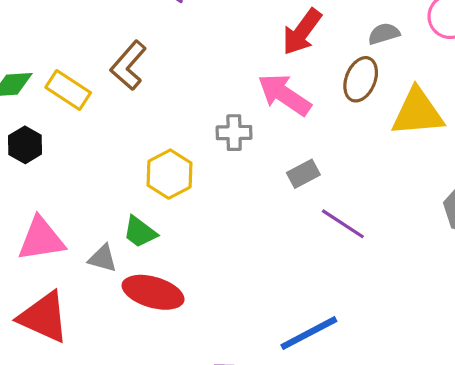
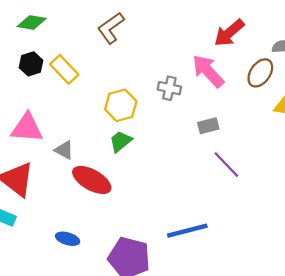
yellow rectangle: (68, 90) -> (64, 69), moved
green trapezoid: (140, 232) -> (121, 141), moved, turned 90

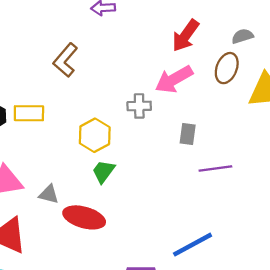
yellow rectangle: (64, 69) -> (29, 113), turned -32
pink arrow: (208, 71) -> (174, 79), turned -63
gray rectangle: (208, 126) -> (188, 134), turned -54
purple line: (226, 165) -> (215, 169), turned -40

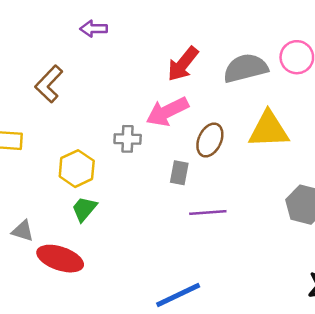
gray semicircle: (242, 36) -> (246, 68), size x1.8
brown ellipse: (227, 68) -> (210, 140), moved

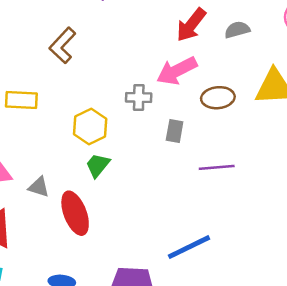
gray semicircle: (246, 68) -> (237, 30), moved, size x0.6
brown ellipse: (210, 140) -> (218, 98), turned 60
gray rectangle: (179, 173) -> (175, 131), moved
red ellipse: (60, 259) -> (75, 213), turned 51

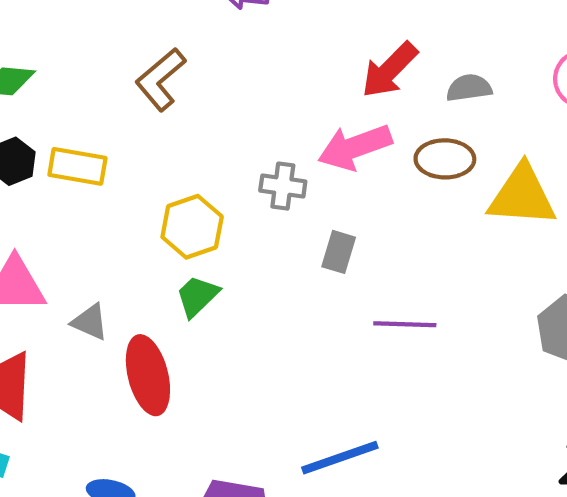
brown ellipse: (218, 98) -> (445, 159), moved

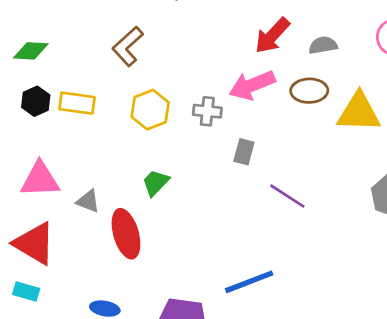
yellow hexagon: (192, 227) -> (150, 110), moved
purple line: (405, 324) -> (287, 196), turned 33

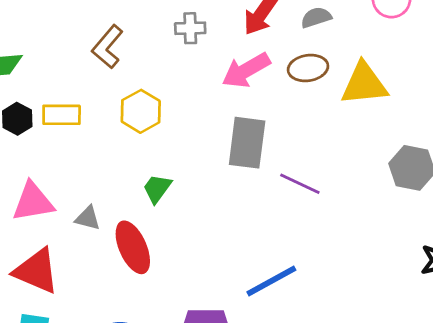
gray cross: (207, 111) -> (190, 28), moved
gray rectangle: (244, 152) -> (247, 143), size x1.8

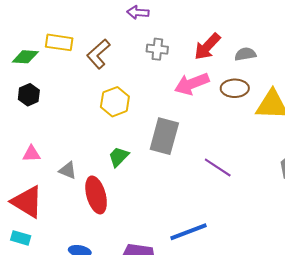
yellow rectangle: (62, 115) -> (59, 42), moved
gray rectangle: (247, 143) -> (164, 136), moved
pink triangle: (33, 202) -> (32, 154), size x0.6

